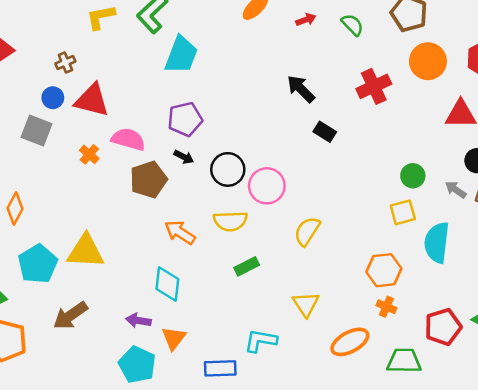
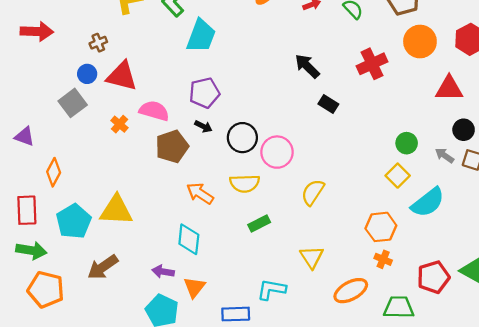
gray square: (36, 130) -> (73, 103), turned 32
yellow square: (403, 212) -> (398, 176), turned -30
cyan semicircle: (437, 242) -> (428, 202), turned -135

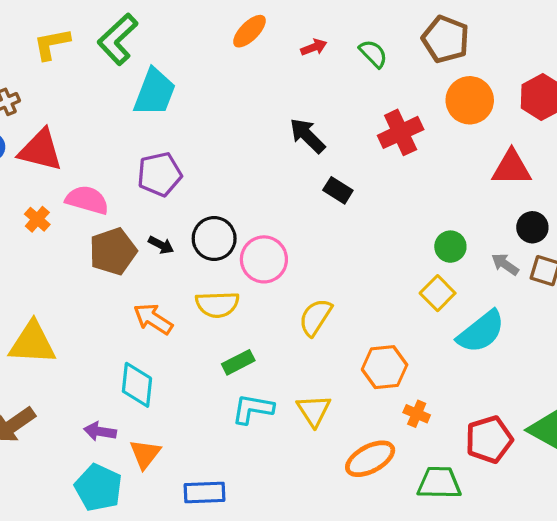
black arrow: (203, 126) -> (161, 245), moved
orange hexagon: (381, 227) -> (385, 367), moved
cyan L-shape: (271, 289) -> (253, 409), moved

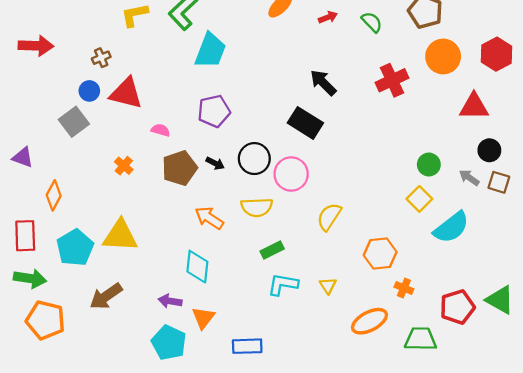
black rectangle: (338, 190) -> (305, 123), moved, size x1.6
pink semicircle: (87, 200) -> (161, 130), size x0.6
orange cross: (37, 219) -> (124, 166), moved
yellow triangle: (314, 411) -> (328, 286), size x0.7

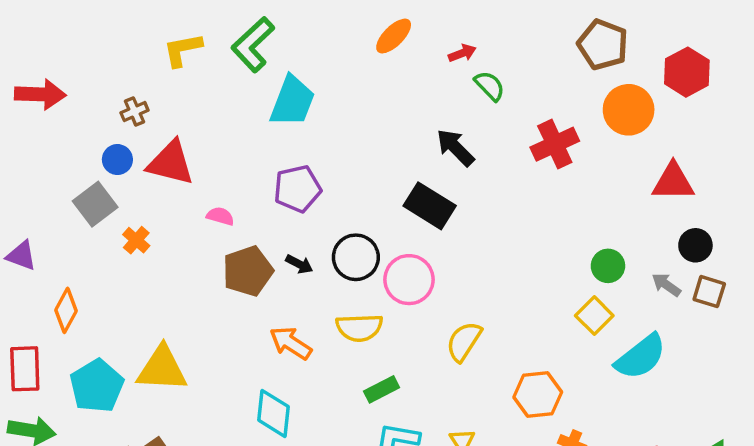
green semicircle: (372, 22) -> (490, 86), moved
red hexagon: (496, 54) -> (687, 72), moved
orange cross: (124, 166) -> (136, 240), moved

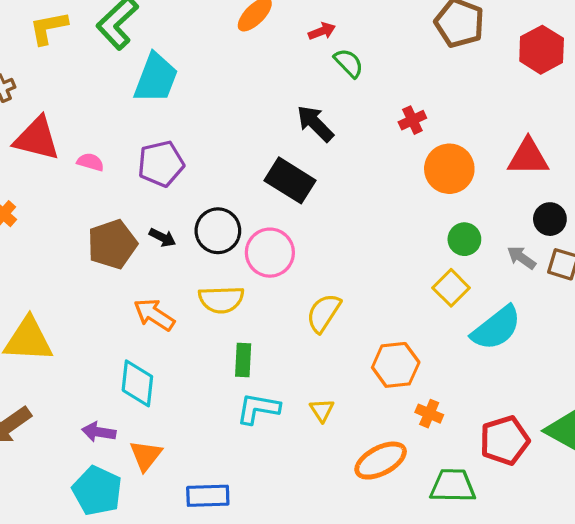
orange circle: (629, 110) -> (449, 169), moved
red cross: (555, 144) -> (412, 120), size x0.6
pink semicircle: (220, 216) -> (90, 162), moved
green rectangle: (382, 389) -> (243, 360), turned -60

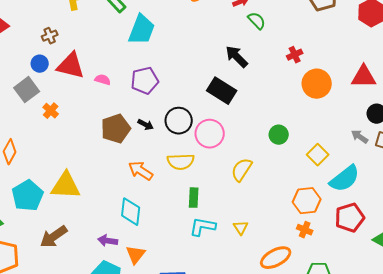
green circle: (464, 239) -> (279, 135), moved
orange hexagon: (396, 365) -> (307, 201), moved
red pentagon: (505, 440) -> (350, 218), moved

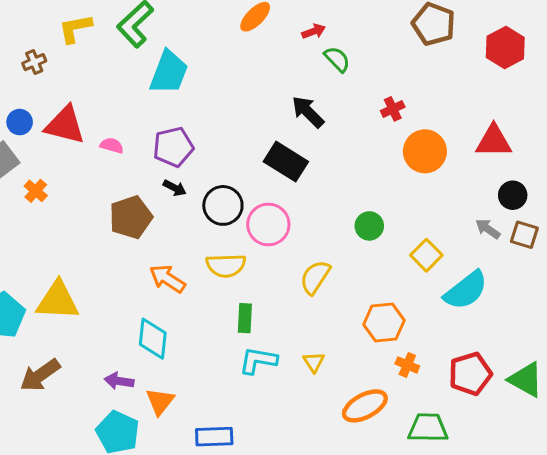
brown cross: (50, 36) -> (34, 62), moved
black arrow: (146, 125) -> (175, 188), moved
orange hexagon: (307, 201) -> (384, 323), moved
red pentagon: (350, 218) -> (470, 374), moved

